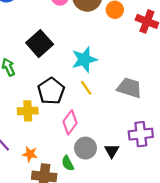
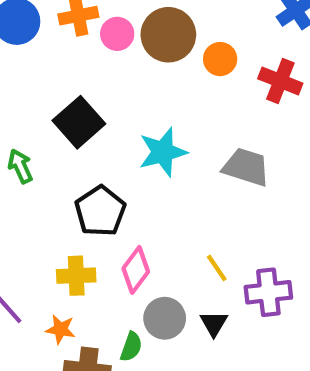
yellow line: (86, 88) -> (217, 268), moved
gray trapezoid: (129, 88) -> (246, 167), moved
yellow cross: (28, 111) -> (76, 276), moved
green semicircle: (68, 163) -> (131, 347), turned -133

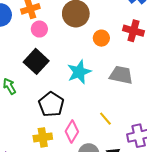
pink circle: (117, 34) -> (39, 29), moved
orange circle: (220, 59) -> (101, 38), moved
yellow line: (217, 268) -> (105, 119), moved

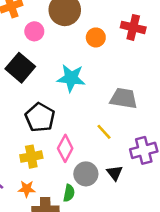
pink circle: (39, 29) -> (34, 31), moved
cyan star: (79, 72) -> (71, 78), turned 30
gray trapezoid: (121, 75) -> (124, 98), moved

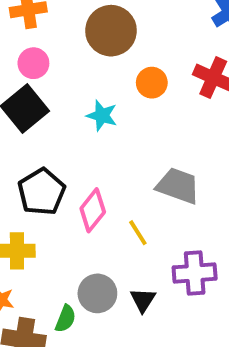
pink circle: (34, 31) -> (33, 63), moved
cyan star: (71, 78) -> (102, 116), moved, size x0.7
pink diamond: (65, 148) -> (93, 210), moved

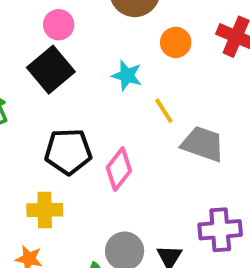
black pentagon: (42, 192) -> (68, 151), turned 30
yellow line: (138, 233) -> (164, 111), moved

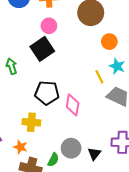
cyan star: (127, 76) -> (117, 66), moved
pink diamond: (119, 169) -> (73, 105), turned -35

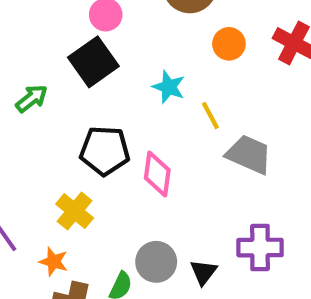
green arrow: (11, 66) -> (32, 98), turned 70
cyan star: (117, 66) -> (169, 87), moved
yellow cross: (31, 122) -> (75, 211), turned 36

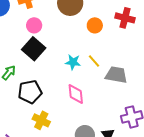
cyan star: (169, 87) -> (73, 62), moved
black pentagon: (105, 151) -> (30, 92), moved

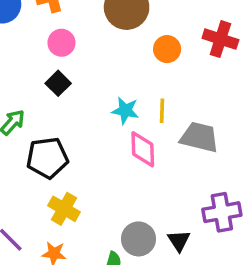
black square: (34, 49) -> (58, 83), size x0.6
yellow line: (94, 61) -> (162, 111), turned 40
pink diamond: (76, 94) -> (143, 149), moved

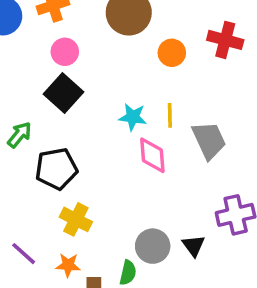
black square: (58, 83) -> (63, 93), size x1.5
gray trapezoid: (199, 137) -> (209, 140), turned 54

